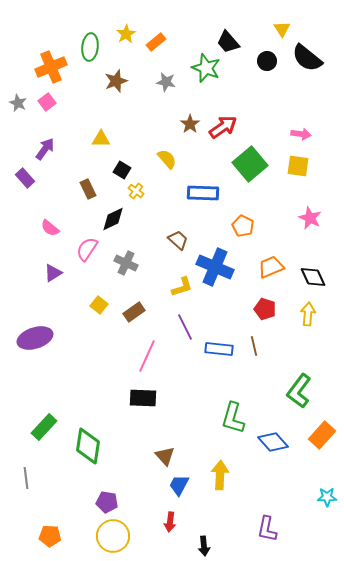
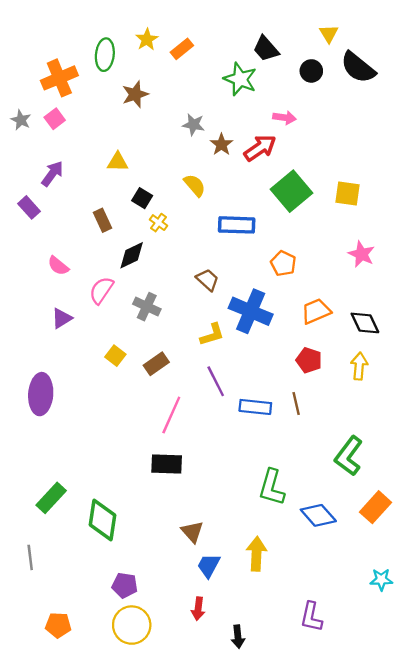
gray star: (166, 82) -> (194, 125), moved
pink arrow: (301, 134) -> (284, 118), moved
purple ellipse: (35, 338) -> (41, 394), turned -68

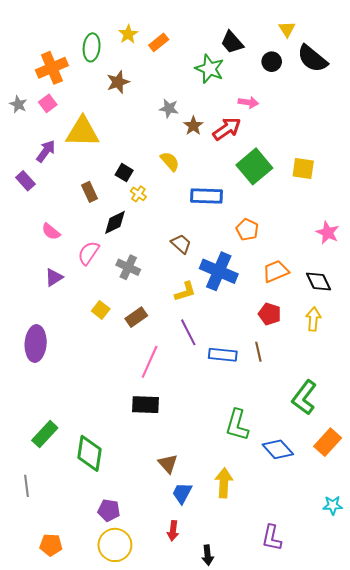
yellow triangle: (118, 162) -> (82, 132), moved, size x1.8
pink star: (361, 254) -> (328, 233), moved

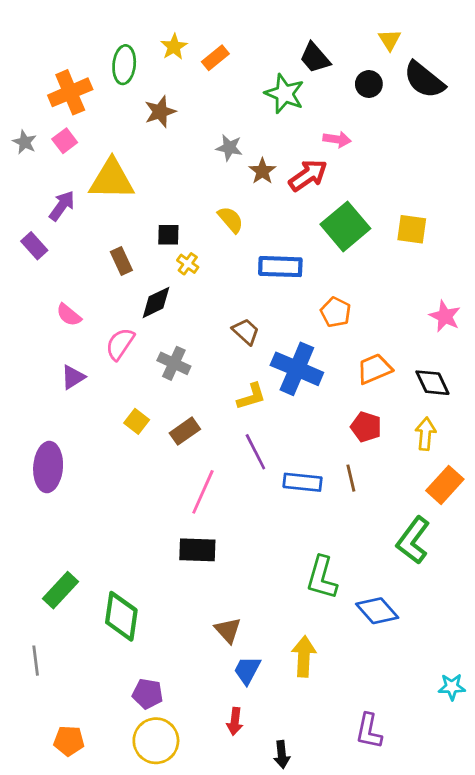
black square: (124, 173) -> (168, 235), turned -30
orange rectangle: (328, 442) -> (445, 485), moved

